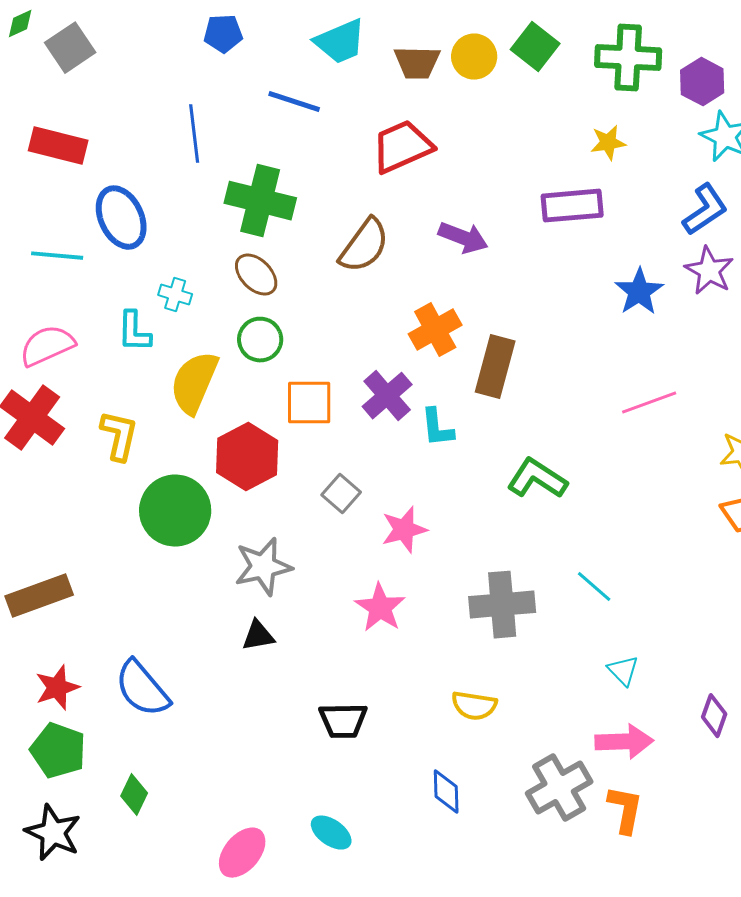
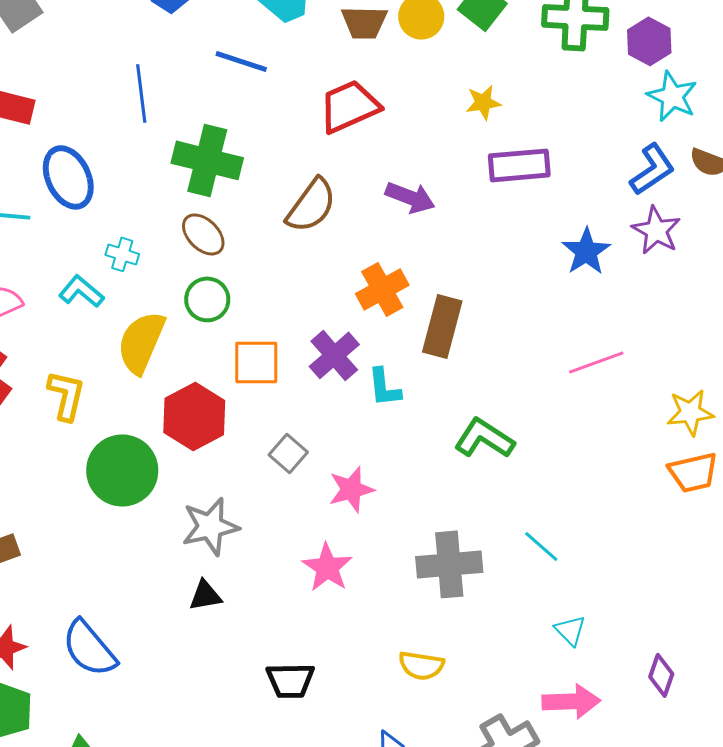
yellow star: (608, 143) -> (483, 102), moved
cyan L-shape: (134, 332) -> (81, 291), turned 129

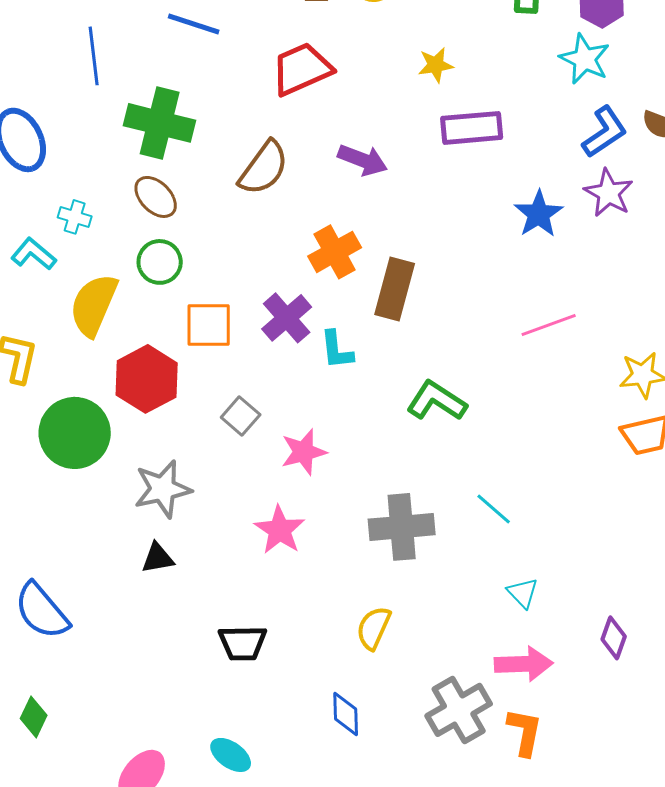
cyan star: (672, 96) -> (585, 59), moved
yellow semicircle: (421, 665) -> (374, 628), turned 105

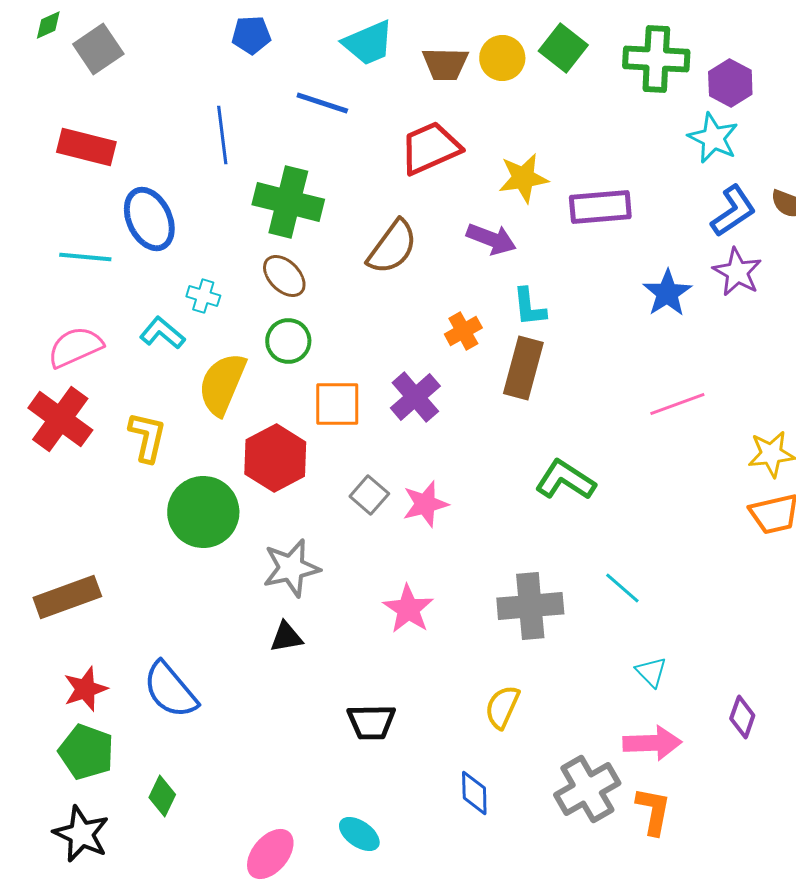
yellow star: (436, 65) -> (523, 178), moved, size x1.4
orange cross: (335, 252) -> (463, 331), size x0.7
cyan L-shape: (337, 350) -> (529, 307), moved
pink star: (304, 452) -> (425, 504), moved

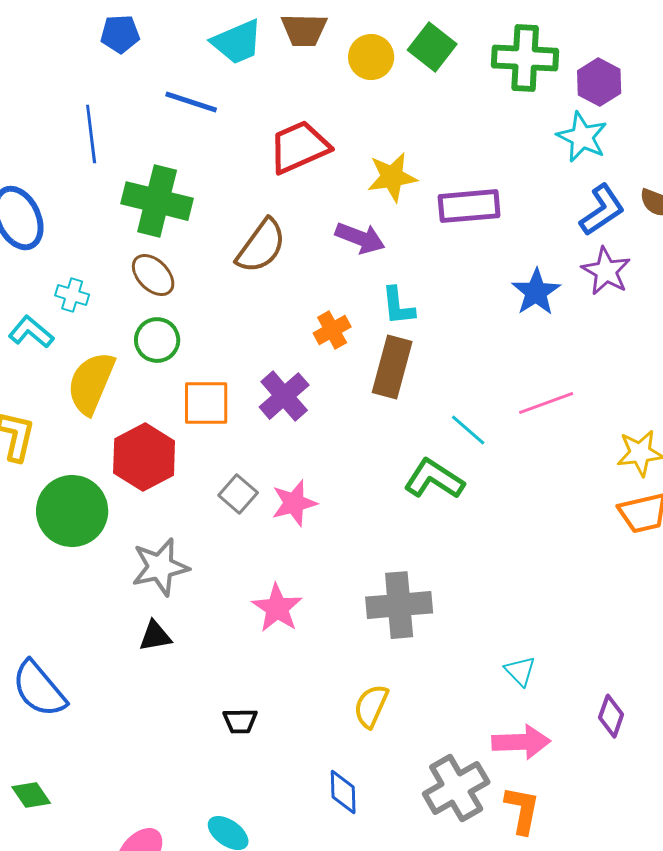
brown trapezoid: (445, 64) -> (304, 30), moved
cyan line: (622, 588) -> (468, 430), moved
black trapezoid: (371, 722) -> (240, 721), size x0.7
green diamond: (162, 796) -> (31, 795), turned -60

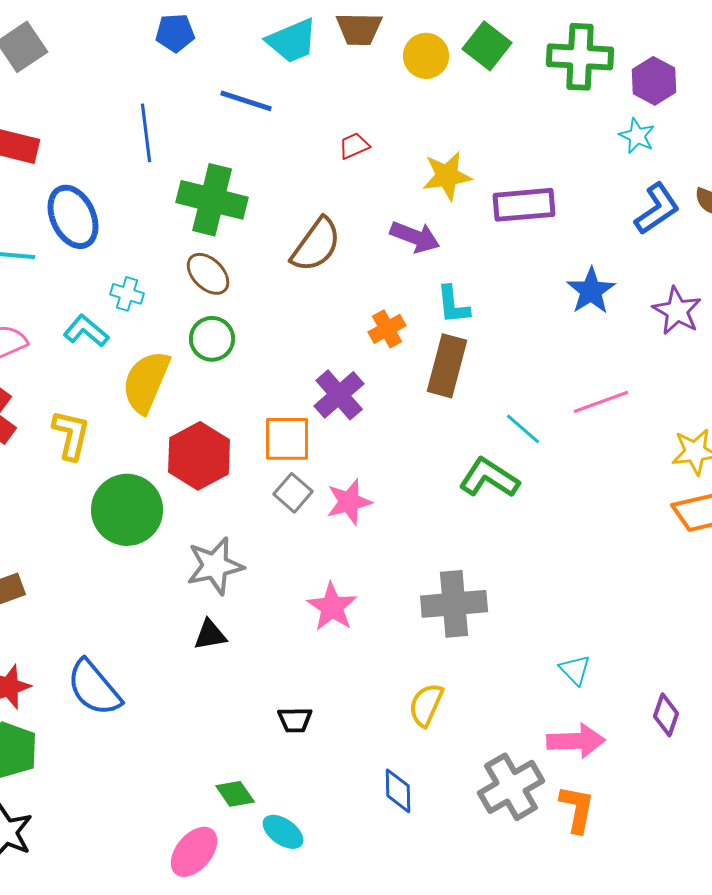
cyan star: (582, 137) -> (637, 136), size x0.7
red trapezoid: (299, 147) -> (354, 146), size x0.5
purple star: (606, 271) -> (677, 311), moved
orange square: (206, 403) -> (287, 439), moved
green diamond: (31, 795) -> (235, 794), moved

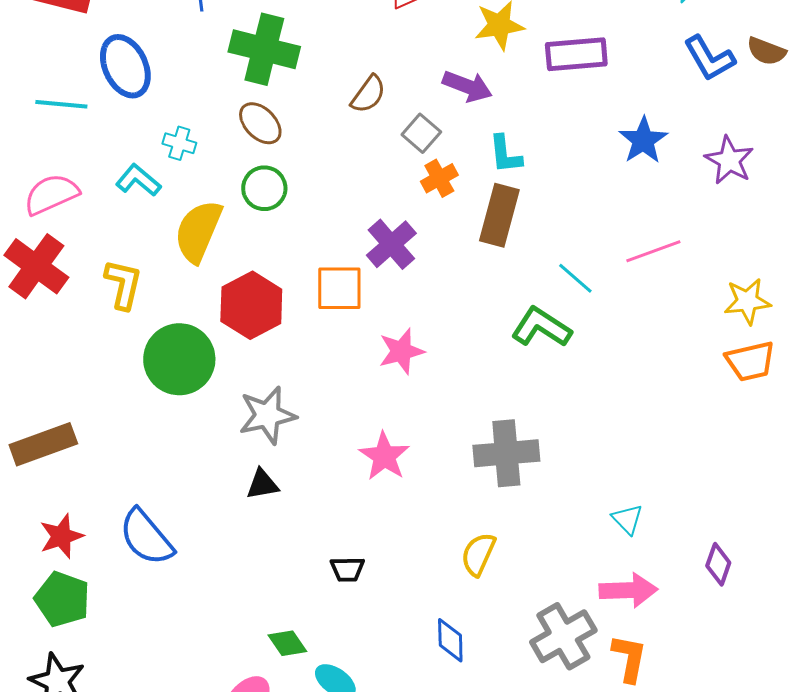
blue L-shape: (657, 209) -> (709, 58), turned 94
brown semicircle: (316, 245) -> (368, 94), size x0.7
gray square: (293, 493) -> (421, 133), moved

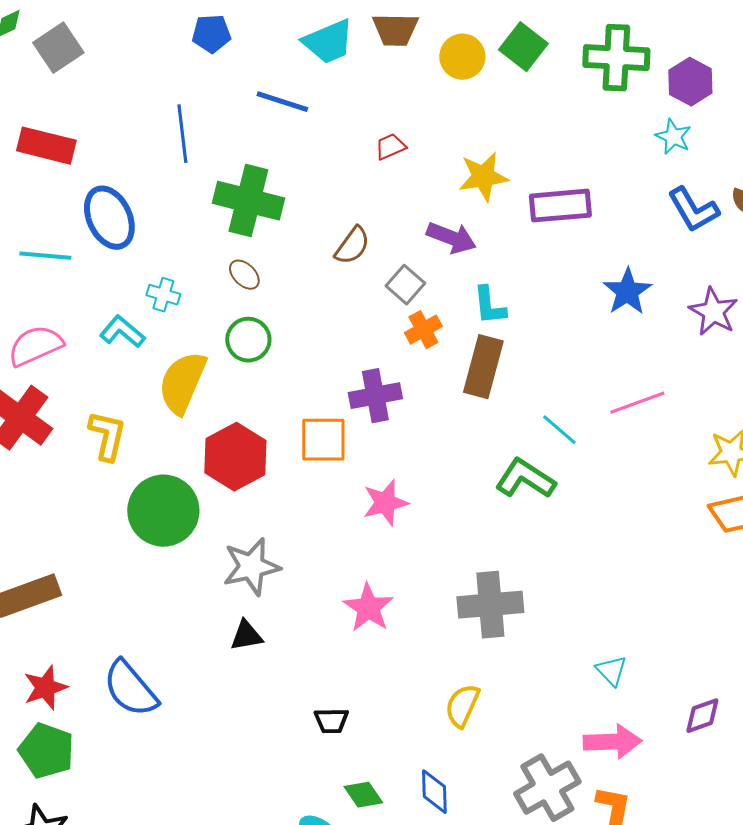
brown ellipse: (260, 123) -> (244, 275), size x0.7
purple cross: (391, 244) -> (375, 396), turned 30
purple diamond: (718, 564) -> (702, 716), turned 51
green diamond: (287, 643) -> (363, 795), moved

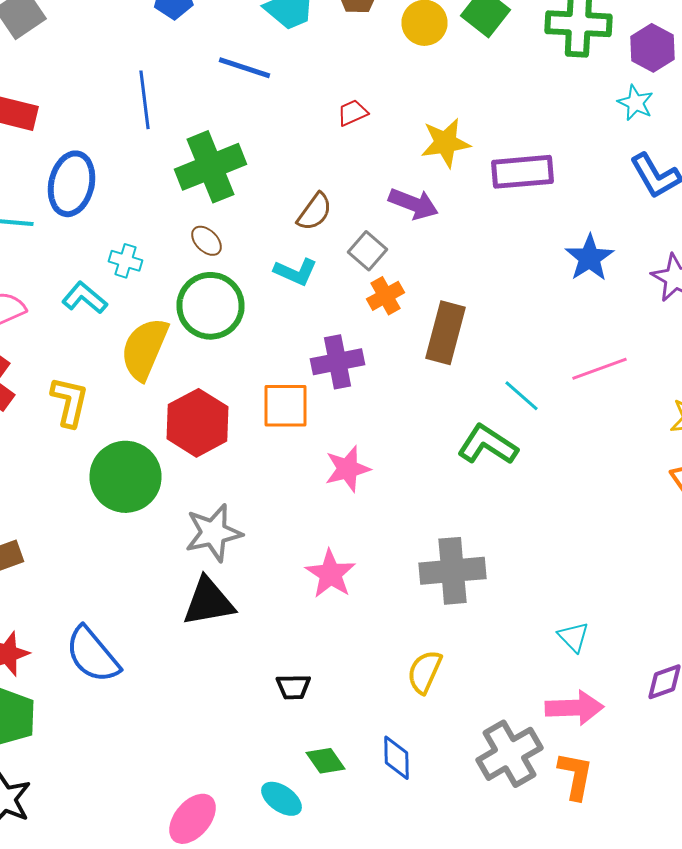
green cross: (248, 201) -> (210, 167), turned -36
blue ellipse: (109, 218) -> (72, 184), turned 38
cyan L-shape: (489, 306) -> (296, 272), moved, turned -60
green circle: (248, 340) -> (210, 306), size x1.5
black triangle: (246, 636) -> (208, 602), size x1.6

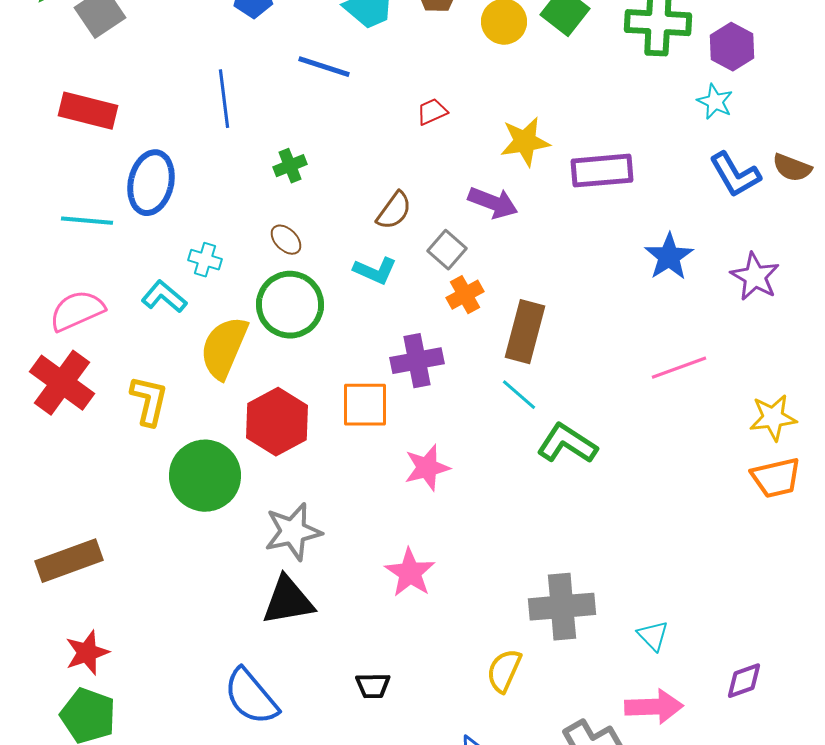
green cross: (210, 167) -> (290, 166), size x0.5
cyan line: (522, 396) -> (519, 395), moved
gray cross: (452, 571) -> (562, 607), moved
blue semicircle: (92, 655) -> (251, 697), moved

